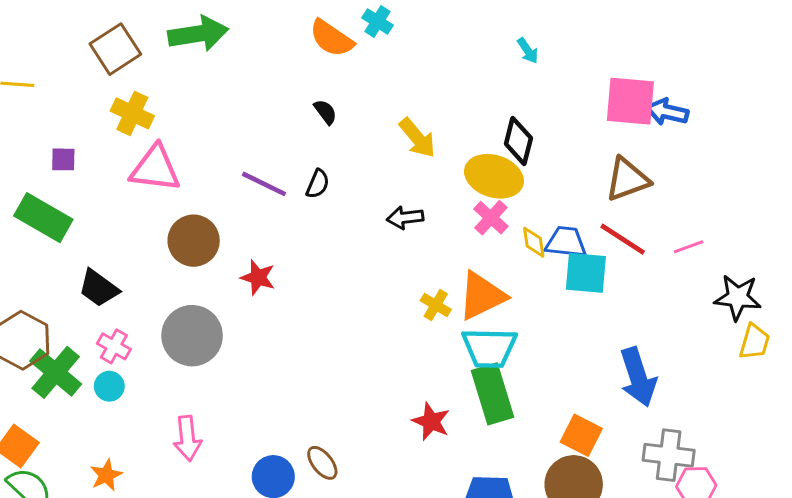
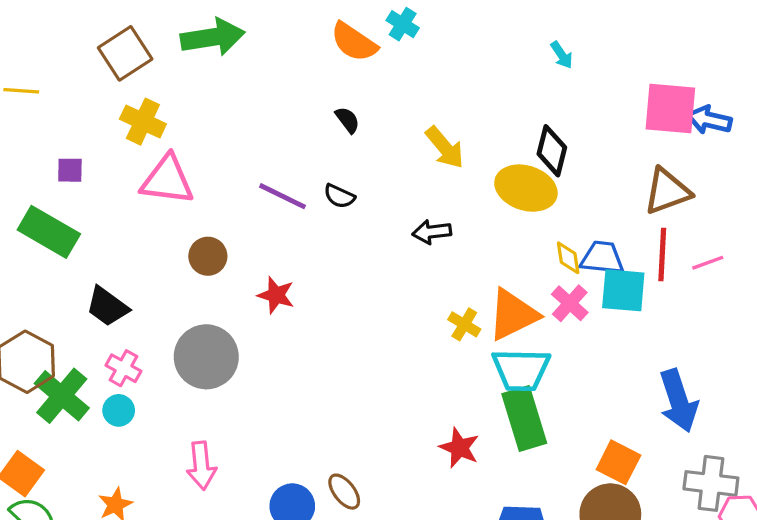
black semicircle: (318, 184) -> (339, 196), turned 92
pink cross: (491, 218) -> (570, 303), moved
red line: (623, 239) -> (662, 255), turned 60
brown circle: (194, 241) -> (208, 256), size x0.7
pink line: (689, 247) -> (708, 263), moved

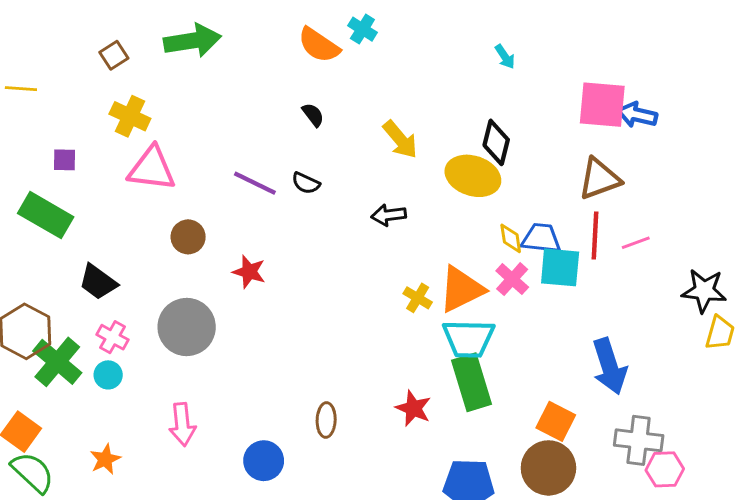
brown square: (125, 53) -> (114, 55), size x0.6
brown ellipse: (344, 492) -> (326, 420), moved, turned 40

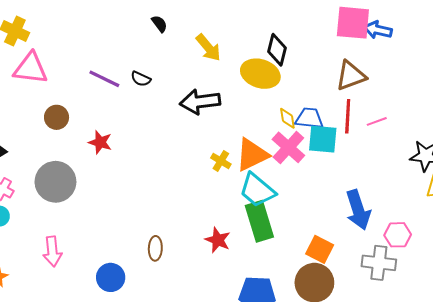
black semicircle: (313, 115) -> (159, 24), moved
black arrow: (389, 215) -> (200, 102), size x1.6
pink cross: (512, 279) -> (288, 147), size x1.4
cyan trapezoid: (469, 339) -> (257, 190), turned 39
pink hexagon: (665, 469) -> (398, 235), moved

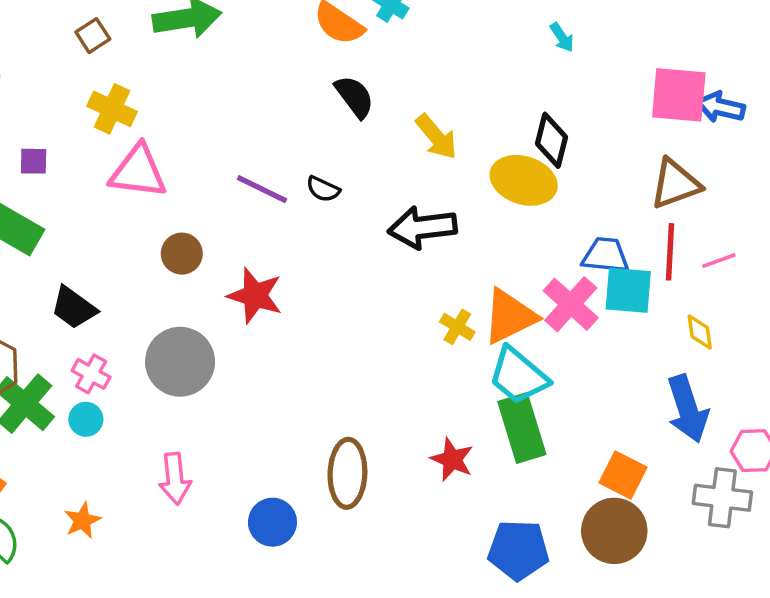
black semicircle: (159, 24) -> (354, 97), size x1.5
yellow diamond: (287, 118) -> (700, 332), moved
red star: (100, 142) -> (255, 295), size x1.4
brown ellipse: (155, 248) -> (347, 473), size x1.6

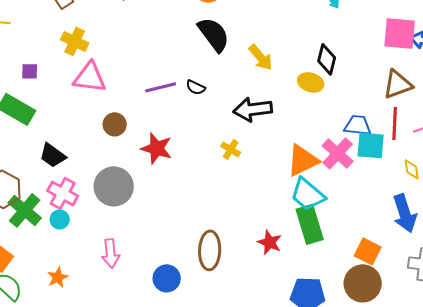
black semicircle: (354, 97) -> (214, 34), size x1.4
yellow ellipse: (524, 180) -> (311, 82), size x0.7
purple line: (262, 189) -> (161, 87), turned -40
yellow cross: (457, 327) -> (231, 149), moved
pink cross: (91, 374) -> (63, 193), size x1.4

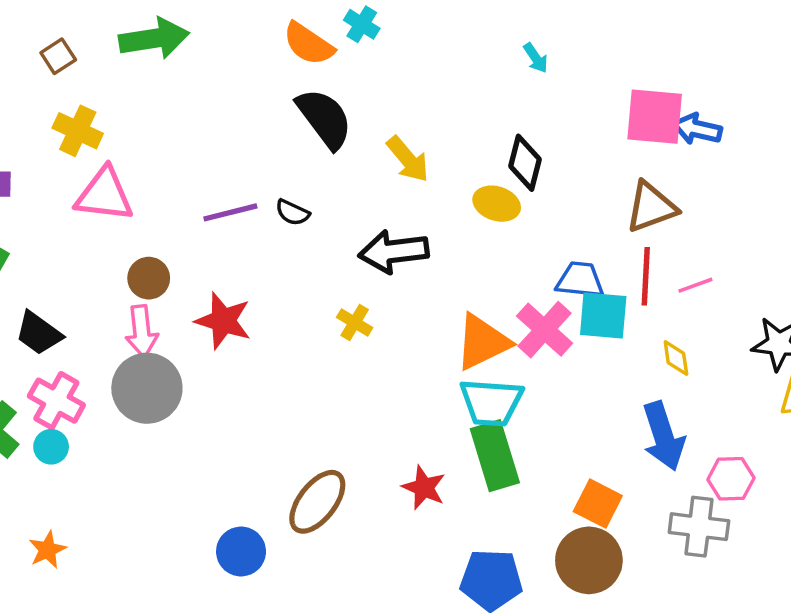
cyan trapezoid: (308, 194) -> (491, 402), turned -36
brown ellipse: (210, 250) -> (317, 502), turned 36
pink arrow: (111, 253) -> (142, 331), moved

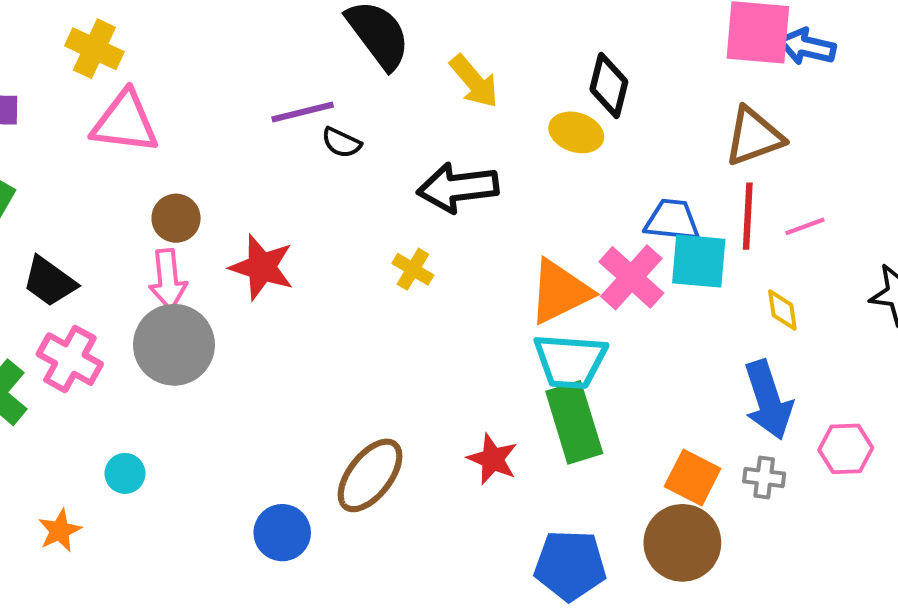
purple line: (230, 212) -> (303, 112), moved
cyan circle: (51, 447) -> (125, 473), moved
gray cross: (699, 527) -> (764, 478), moved, size x0.6

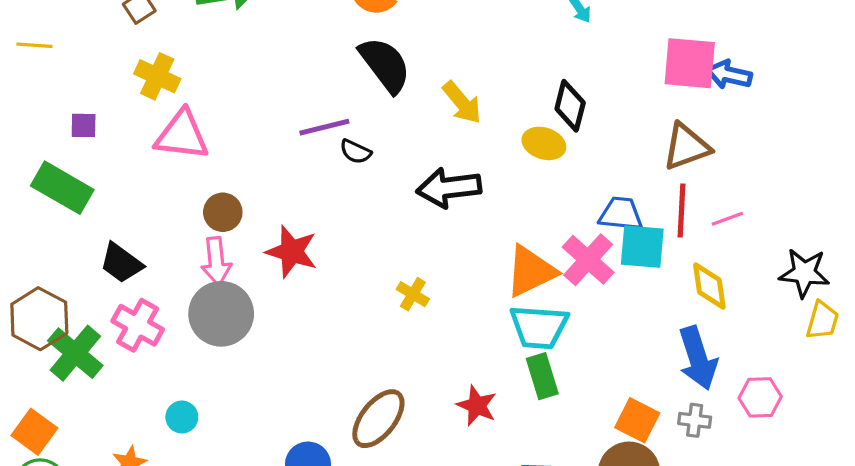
yellow cross: (413, 269) -> (413, 294), moved
yellow diamond: (782, 310) -> (709, 286), size x1.4
green rectangle: (574, 422) -> (542, 376), size x0.7

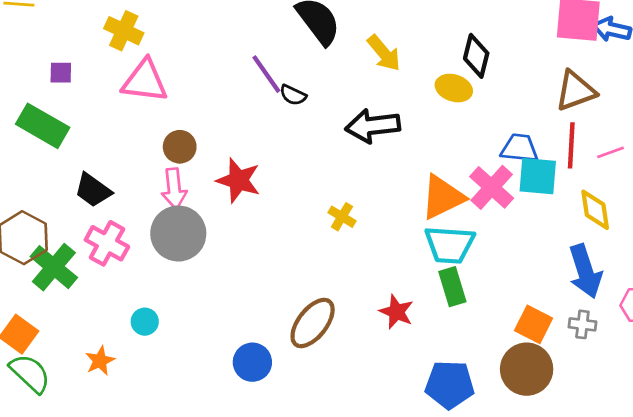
purple line: (324, 127) -> (266, 74), turned 69

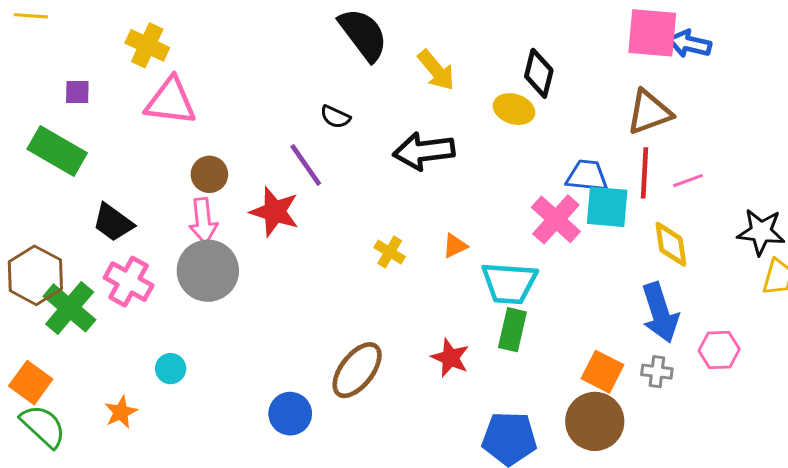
purple line: (266, 74) -> (306, 165), moved
orange triangle: (443, 197) -> (455, 246), moved, size x0.5
green rectangle: (452, 287) -> (512, 330), turned 30

